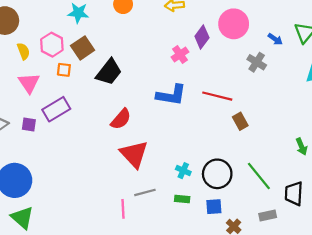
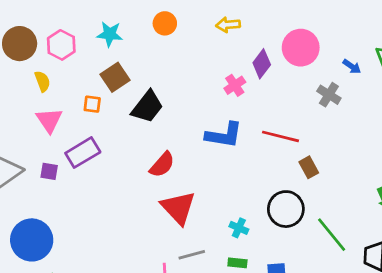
pink hexagon: (52, 45) -> (61, 45), moved
black circle: (217, 174) -> (286, 209), moved

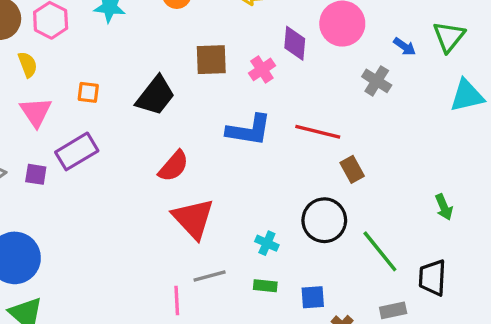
purple diamond: (262, 64) -> (295, 43), turned -32
brown square: (115, 77) -> (211, 60), moved, turned 32

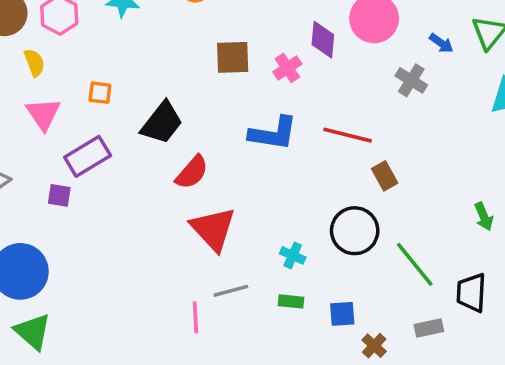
black trapezoid: (155, 96) -> (162, 123), moved
purple square: (36, 174) -> (59, 195), moved

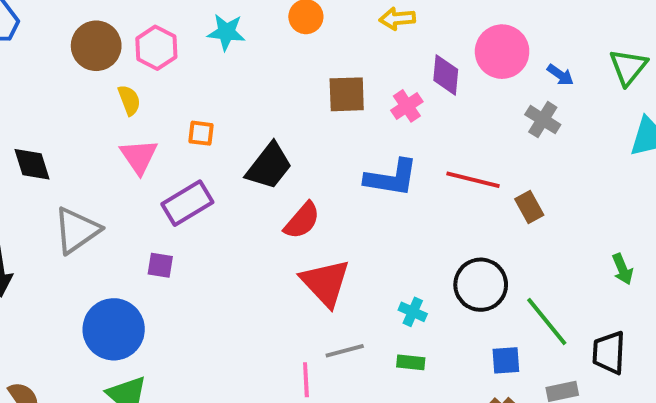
blue arrow: (441, 43) -> (560, 75), moved
brown rectangle: (385, 176) -> (529, 207), moved
purple square: (59, 195) -> (160, 265), moved
blue square: (342, 314) -> (506, 360), moved

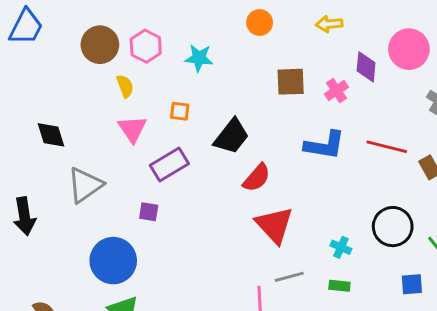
cyan star: (226, 32) -> (199, 58), moved

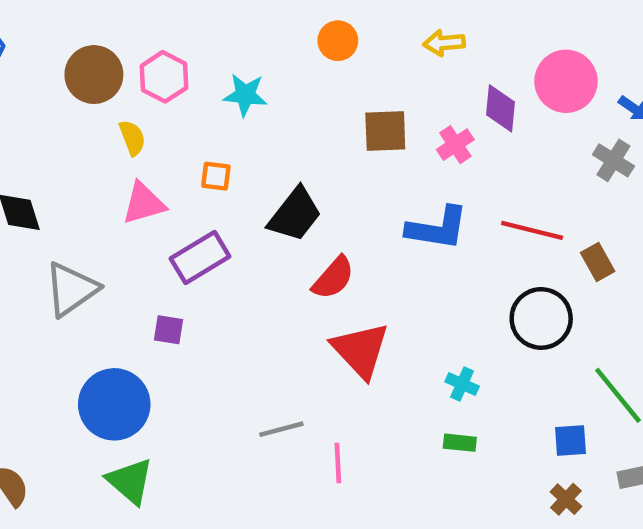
pink triangle: (132, 129) -> (144, 203), turned 48
black circle: (393, 227) -> (541, 318), moved
gray line: (289, 277) -> (281, 429), moved

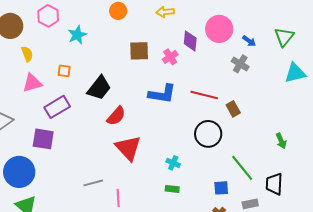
pink hexagon: (164, 77) -> (48, 16), moved
cyan star: (245, 95) -> (77, 35), turned -30
purple square: (168, 330) -> (43, 139), size x1.6

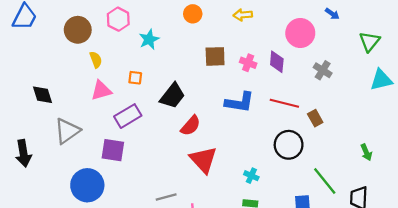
purple diamond: (190, 41) -> (277, 62), moved
blue arrow: (249, 41) -> (332, 14), moved
pink cross: (170, 57) -> (248, 63), turned -35

